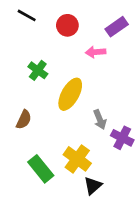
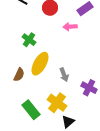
yellow ellipse: (70, 94) -> (40, 64), moved
gray arrow: (100, 120) -> (64, 75), moved

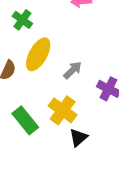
gray arrow: (64, 75) -> (73, 70), turned -112

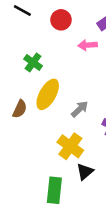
green rectangle: (25, 120) -> (54, 190), moved, turned 45

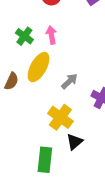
pink arrow: (88, 45) -> (51, 35), moved, turned 84

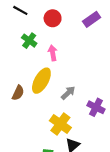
green cross: (24, 36) -> (29, 41), moved

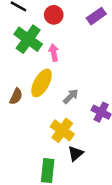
green cross: (29, 41) -> (28, 39), size x1.6

